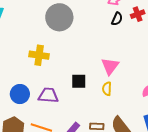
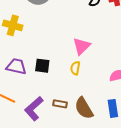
black square: (79, 81) -> (42, 66), moved

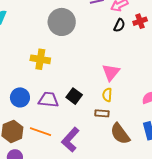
black square: (42, 66) -> (74, 96), turned 35
brown rectangle: (60, 104) -> (102, 113), moved

